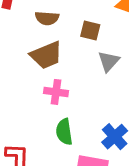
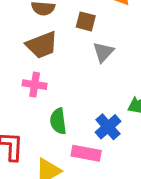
pink cross: (56, 92) -> (35, 85), moved

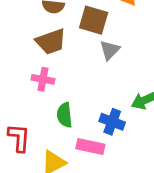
brown square: (86, 21) -> (94, 20), size x1.5
blue cross: (108, 127) -> (112, 122), turned -30

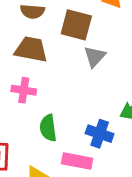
brown trapezoid: (51, 42) -> (31, 49), turned -148

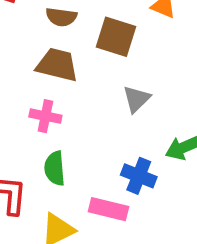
gray triangle: (95, 57) -> (136, 99), moved
green semicircle: (48, 128) -> (55, 168), moved

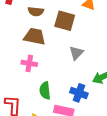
green semicircle: (55, 168) -> (45, 91), moved

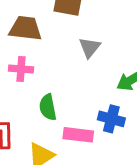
blue cross: (79, 93) -> (111, 119), moved

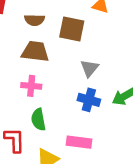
green semicircle: (48, 107) -> (38, 120), moved
blue cross: (111, 119) -> (89, 100), moved

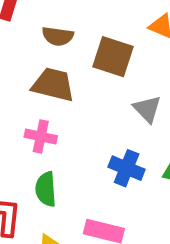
gray triangle: (89, 68) -> (147, 109), moved, turned -30

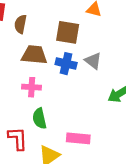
brown semicircle: (58, 36) -> (20, 24), moved, turned 102
blue cross: (127, 168) -> (66, 64), moved

